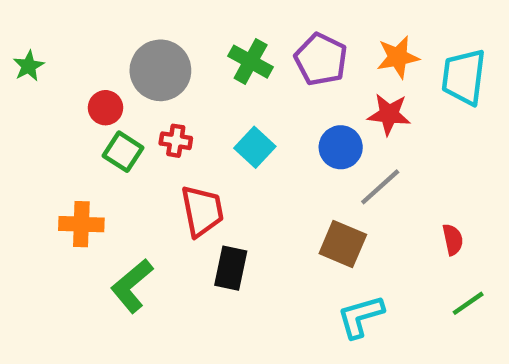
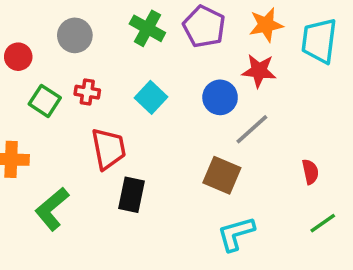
gray circle: (160, 70) -> (75, 35), size x0.7
red circle: (105, 108) -> (18, 57), moved

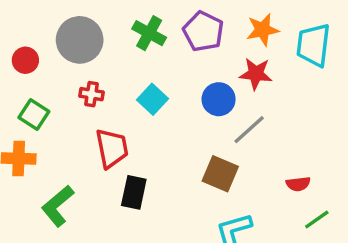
gray circle: (75, 35) -> (80, 40), size x1.4
green square: (45, 101) -> (34, 114), moved
red semicircle: (310, 172) -> (298, 184), moved, turned 95

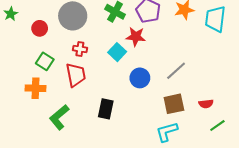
red star: (256, 74) -> (136, 37), moved
blue circle: (219, 99) -> (140, 78), moved
red trapezoid: (112, 148) -> (76, 75), moved
brown square: (220, 174) -> (174, 104), moved, turned -35

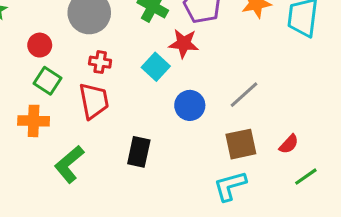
red circle: (40, 28) -> (40, 45), moved
red semicircle: (206, 104) -> (289, 144), turned -40

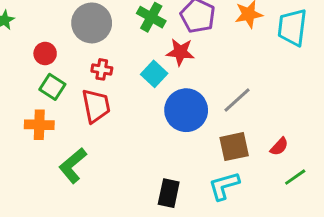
blue circle: (190, 105) -> (186, 110), size x1.5
black rectangle: (139, 152) -> (169, 193), moved

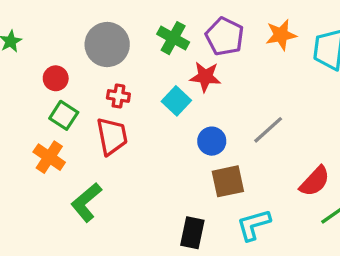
blue circle: (186, 110) -> (212, 141), size x0.6
orange cross: (39, 125) -> (49, 157), turned 32
brown square: (234, 147) -> (228, 181), moved
red semicircle: (279, 147) -> (315, 181), size x1.5

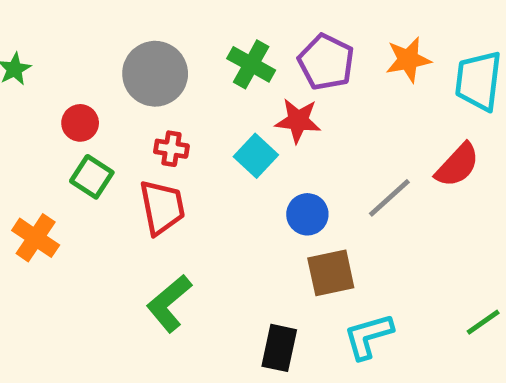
orange cross: (49, 157) -> (36, 238), moved
red semicircle: (315, 181) -> (457, 165), moved
green L-shape: (86, 202) -> (169, 303), moved

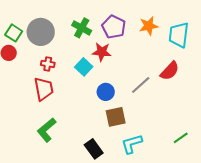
green square: (92, 177) -> (14, 33), moved
black rectangle: (279, 348) -> (94, 149), turned -48

